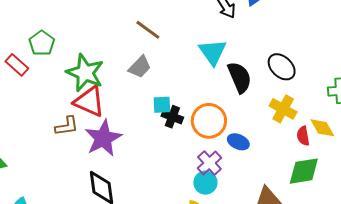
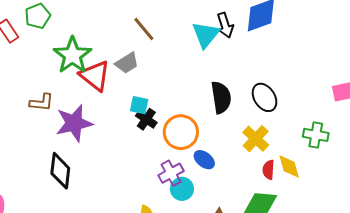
cyan triangle: (213, 52) -> (206, 35), moved
red triangle: (89, 101) -> (95, 76), moved
cyan circle: (205, 183) -> (182, 189), moved

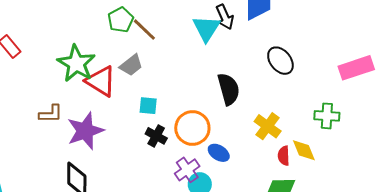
green pentagon: (38, 16) -> (121, 20), moved
black ellipse: (264, 97) -> (280, 61), moved
black cross: (146, 119) -> (156, 136), moved

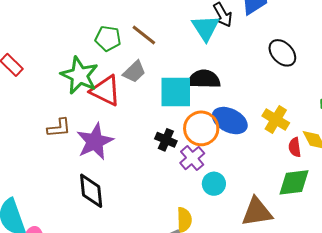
green pentagon: (121, 20) -> (108, 38), moved, turned -30
black semicircle: (229, 89) -> (204, 79), moved, turned -68
cyan square: (148, 106) -> (176, 92), moved, size x1.8
blue ellipse: (219, 153) -> (230, 121), moved, size x1.6
purple cross: (187, 170) -> (192, 158), moved

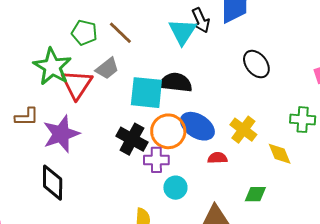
red triangle: (106, 91) -> (77, 84), turned 32
black cross: (166, 140) -> (132, 139), size x1.4
red semicircle: (295, 147) -> (217, 158), moved, turned 90
purple cross: (192, 158) -> (156, 160), turned 35
green diamond: (294, 182) -> (255, 194), size x0.7

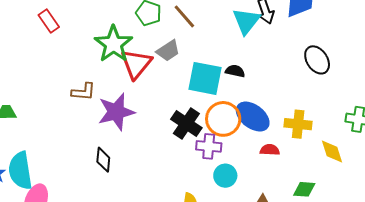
black semicircle: (176, 83) -> (235, 71), size x0.6
yellow cross: (243, 130) -> (298, 124), turned -36
black diamond: (53, 183) -> (103, 160), size x0.7

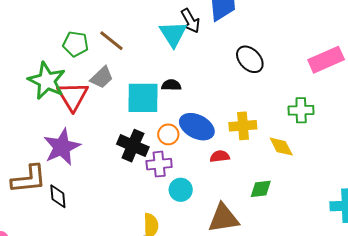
brown L-shape: (83, 92) -> (29, 179), moved, size x1.5
orange circle: (223, 119) -> (168, 134), size x0.6

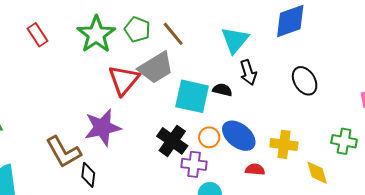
black arrow: (190, 21) -> (248, 72), moved
gray trapezoid: (102, 77) -> (156, 68), size x1.5
green star: (47, 81) -> (96, 34), moved
brown L-shape: (29, 179) -> (63, 152), turned 54

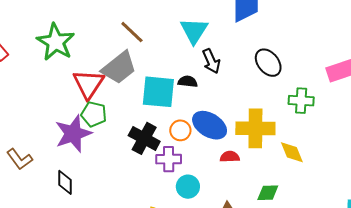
green pentagon: (137, 30) -> (94, 114), moved
green cross: (344, 141) -> (301, 101), moved
yellow cross: (284, 144) -> (255, 128), size x1.4
brown L-shape: (63, 152) -> (20, 159), moved, size x0.7

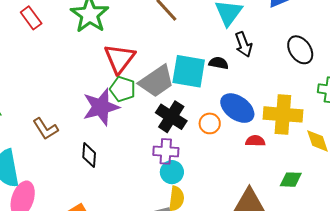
gray trapezoid: (119, 68) -> (157, 81), moved
orange circle: (180, 130) -> (210, 123), moved
purple cross: (169, 159) -> (166, 151), moved
cyan circle: (188, 187) -> (172, 172), moved

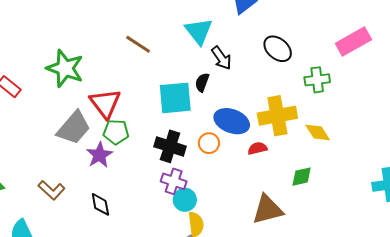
black semicircle: (219, 63) -> (202, 82), turned -66
gray trapezoid: (157, 81) -> (74, 128), moved
purple star: (101, 107) -> (99, 155), size x0.7
purple cross: (166, 151) -> (174, 181), turned 30

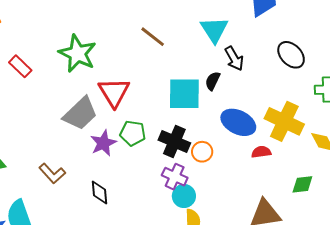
yellow cross: (277, 116) -> (284, 121), turned 30
green pentagon: (116, 132) -> (133, 133), moved
orange circle: (209, 143) -> (202, 152), moved

